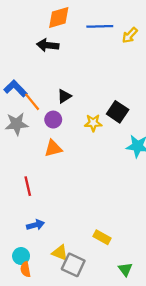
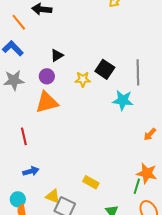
orange line: (32, 102) -> (19, 22), moved
orange triangle: (53, 148) -> (47, 102), size x1.4

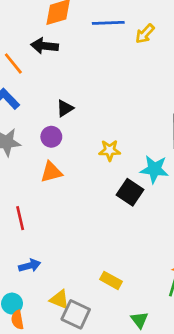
black square: (105, 69) -> (130, 192), moved
yellow star: (83, 79) -> (110, 150), moved
orange triangle: (47, 102) -> (51, 172), size x0.7

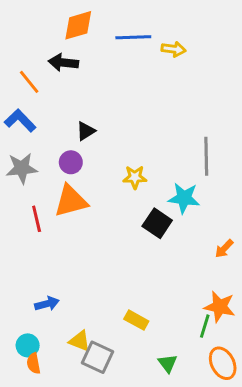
yellow arrow: (145, 34) -> (174, 49), turned -125
orange triangle: (51, 172) -> (71, 201), size x1.4
red line: (20, 218) -> (37, 219), moved

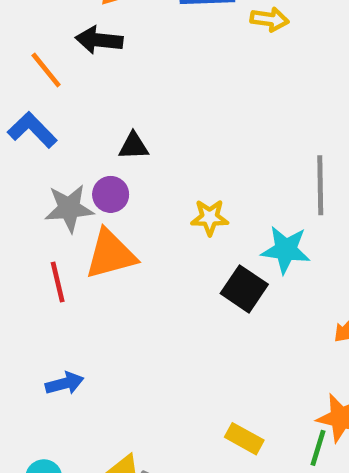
black triangle: (86, 131) -> (134, 146), turned 30
gray star: (22, 168) -> (69, 208), moved
blue arrow: (47, 304) -> (65, 383), moved
yellow rectangle: (136, 320) -> (244, 439), moved

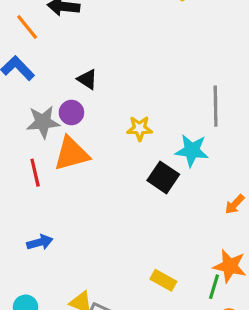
black triangle: (134, 146) -> (87, 79), turned 35

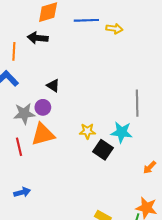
orange line: (27, 27) -> (14, 51), turned 42
yellow star: (140, 128) -> (87, 131), moved

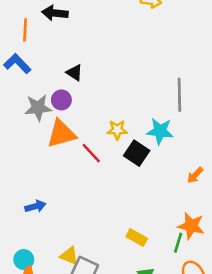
red line: (19, 147) -> (91, 153), moved, turned -30

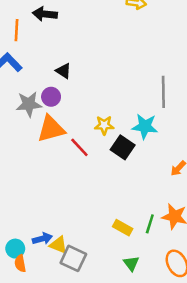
blue arrow: (35, 206) -> (42, 239), moved
green line: (178, 243) -> (150, 224), moved

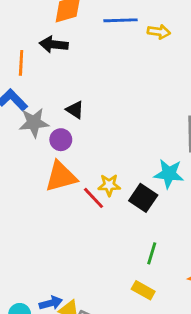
gray star: (29, 104) -> (34, 123), moved
yellow star: (104, 125) -> (109, 185), moved
green line: (150, 224) -> (152, 253), moved

